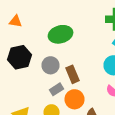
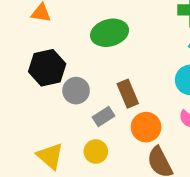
gray circle: (50, 65) -> (76, 91), moved
orange circle: (74, 99) -> (146, 127), moved

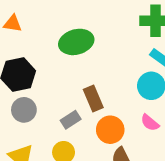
gray circle: (76, 91) -> (24, 110), moved

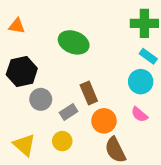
green ellipse: (76, 42) -> (74, 42), turned 36
gray circle: (24, 110) -> (41, 99), moved

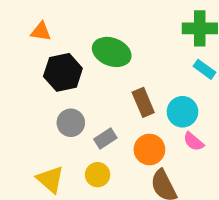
black hexagon: (22, 72) -> (63, 72), moved
cyan circle: (141, 82) -> (182, 112), moved
brown rectangle: (89, 93) -> (143, 102), moved

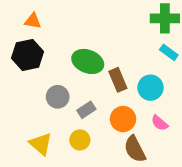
green ellipse: (112, 52) -> (88, 61), moved
black hexagon: (63, 72) -> (28, 55), moved
pink semicircle: (193, 142) -> (160, 123), moved

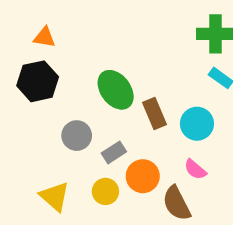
green ellipse: (88, 61) -> (116, 90), turned 32
orange circle: (123, 119) -> (143, 176), moved
pink semicircle: (160, 123) -> (195, 169), moved

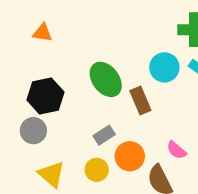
black hexagon: (38, 81) -> (45, 96), moved
cyan circle: (197, 124) -> (164, 67), moved
gray circle: (77, 136) -> (33, 131), moved

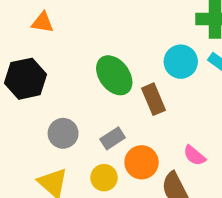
black hexagon: (45, 96) -> (26, 79), moved
gray circle: (33, 131) -> (63, 133), moved

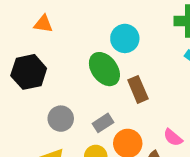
cyan circle: (181, 62) -> (125, 38), moved

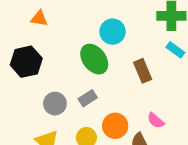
brown rectangle: (138, 89) -> (143, 71), moved
gray rectangle: (103, 123) -> (88, 98), moved

